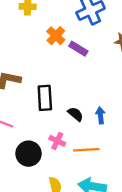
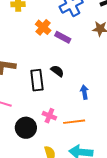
black semicircle: (75, 114) -> (57, 71), moved

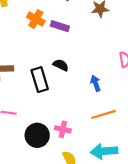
pink cross: (49, 116) -> (63, 129), moved
orange line: (74, 122) -> (103, 114), moved

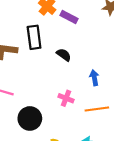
black rectangle: (40, 80) -> (34, 37), moved
pink cross: (63, 129) -> (66, 98), moved

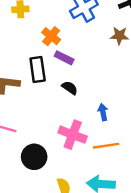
purple rectangle: (69, 17) -> (64, 58), moved
pink cross: (66, 98) -> (73, 135), size x1.6

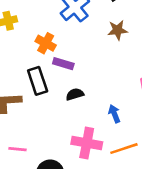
black semicircle: (70, 88) -> (75, 94), turned -42

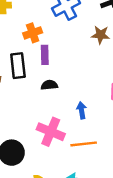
orange cross: (46, 43) -> (33, 33), turned 30
purple rectangle: (63, 64) -> (45, 55), turned 60

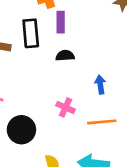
pink cross: (51, 132) -> (65, 107), size x0.6

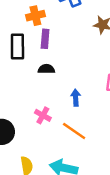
orange line: (102, 122) -> (74, 131), turned 35

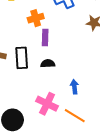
black rectangle: (17, 47) -> (22, 58), moved
pink cross: (43, 115) -> (47, 104), size x1.5

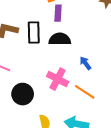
black semicircle: (48, 64) -> (60, 39), size x1.5
blue arrow: (74, 87) -> (85, 63), turned -32

